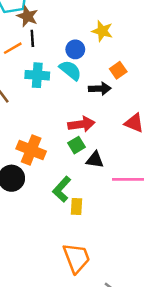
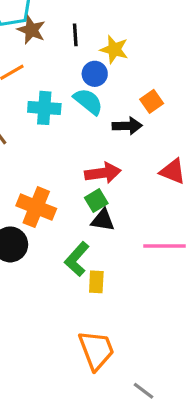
yellow star: (102, 31) -> (114, 49), moved
black line: (32, 38) -> (75, 35), moved
black triangle: (95, 160) -> (103, 220), moved

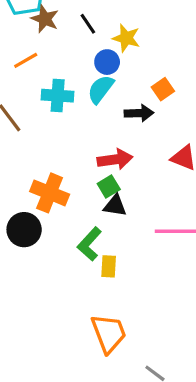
black line: (75, 35) -> (88, 24), turned -30
cyan semicircle: (88, 101) -> (101, 89), turned -92

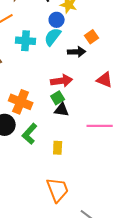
green L-shape: (89, 244) -> (30, 134), moved

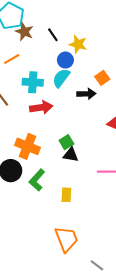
red arrow: (62, 81) -> (41, 107), moved

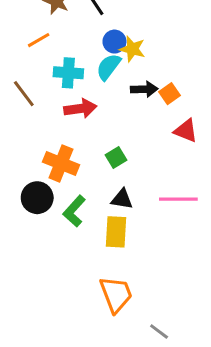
yellow star: (78, 44) -> (132, 49), moved
orange square: (102, 78) -> (169, 94), moved
black triangle: (71, 155) -> (122, 199), moved
yellow rectangle: (66, 195) -> (116, 232), size x1.5

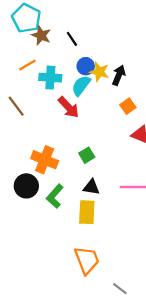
cyan cross: (68, 73) -> (50, 78), moved
black arrow: (144, 89) -> (119, 75), moved, turned -66
red arrow: (80, 108) -> (69, 107), moved, turned 55

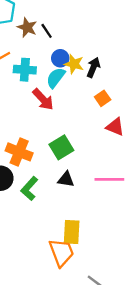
brown star: (41, 35) -> (27, 27), moved
green square: (87, 155) -> (61, 147), size x1.5
yellow rectangle: (87, 212) -> (72, 232), moved

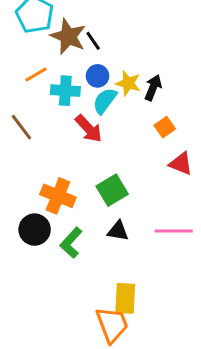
brown star: (27, 27) -> (68, 36), size x1.4
blue circle: (60, 58) -> (97, 76), moved

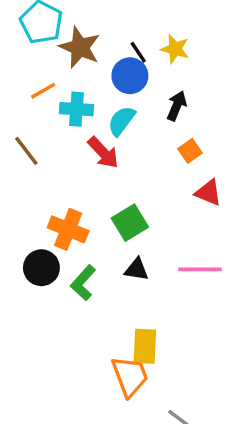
black line: (93, 41) -> (138, 52), moved
blue circle: (97, 76) -> (130, 76), moved, size x1.4
yellow star: (128, 83) -> (175, 49), moved

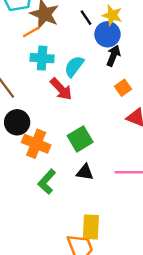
blue circle: (130, 76) -> (107, 34), moved
orange line: (43, 91) -> (31, 32), moved
black circle: (41, 268) -> (17, 122), moved

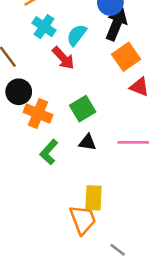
black arrow: (113, 56) -> (116, 24), size x1.5
cyan cross: (42, 58) -> (44, 27), turned 30
orange square: (123, 88) -> (126, 57), size x1.6

